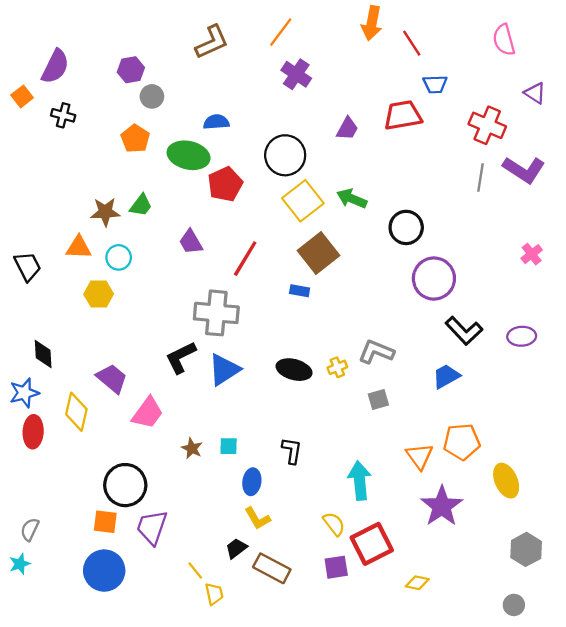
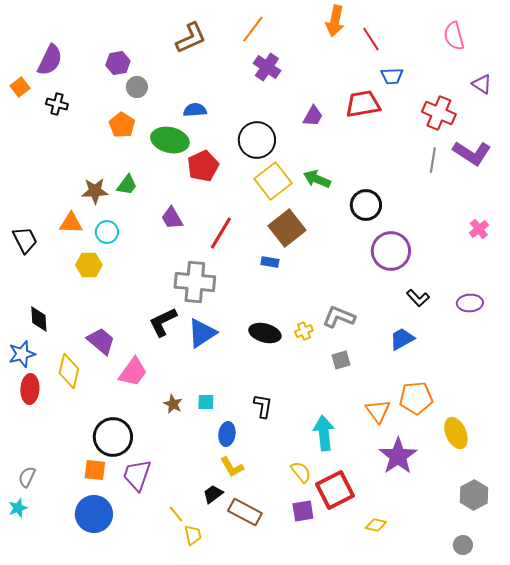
black L-shape: (464, 331) -> (418, 298), size x0.7

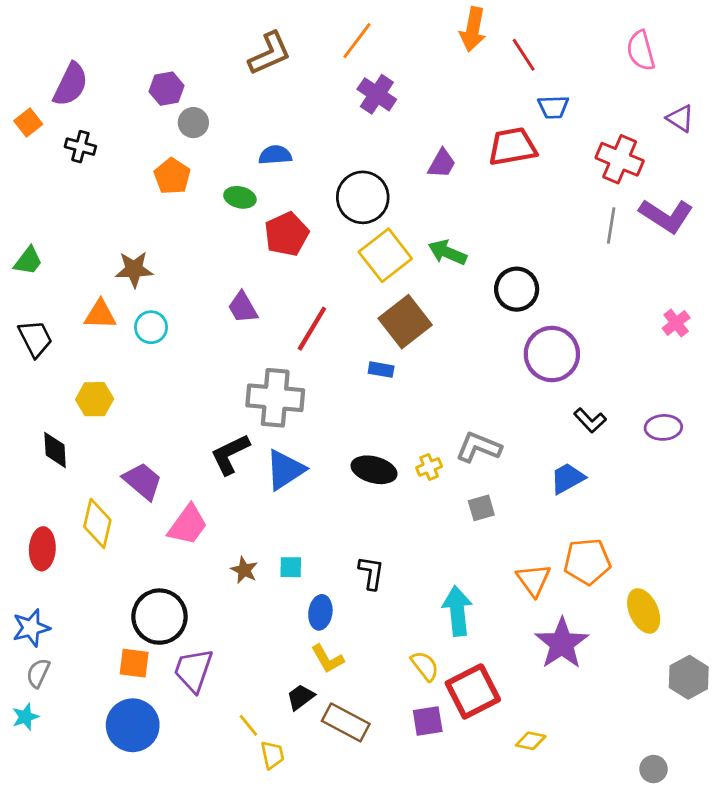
green ellipse: (170, 140) -> (240, 197), size x0.6
green trapezoid: (127, 185) -> (28, 261), moved
yellow hexagon: (89, 265) -> (95, 399), moved
blue star: (22, 354) -> (31, 628), moved
gray hexagon: (474, 495) -> (689, 677), moved

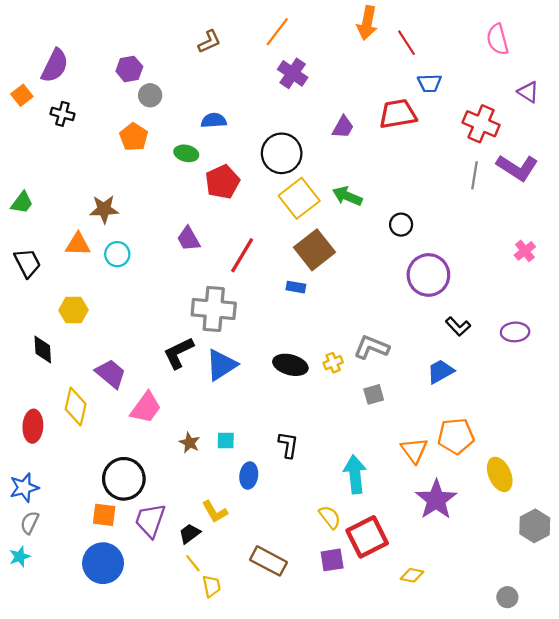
brown L-shape: (270, 53) -> (209, 42), size x0.7
black circle: (517, 289) -> (401, 225), size x0.7
yellow L-shape: (327, 659) -> (215, 512), moved
black trapezoid: (301, 697) -> (190, 534), moved

